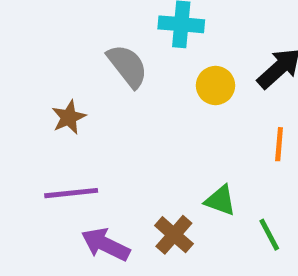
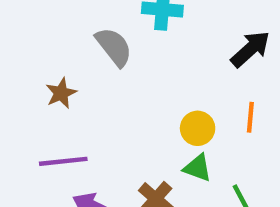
yellow circle: (215, 85) -> (198, 128), moved

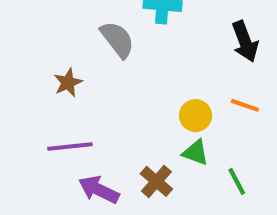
black arrow: (250, 49) -> (245, 41), turned 111
orange line: (250, 117) -> (245, 105), turned -76

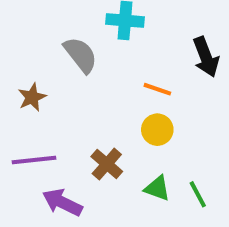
orange line: (245, 105) -> (157, 89), moved
green triangle: (196, 153) -> (157, 188), moved
brown cross: (156, 181) -> (107, 164), moved

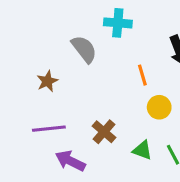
orange line: (157, 89) -> (142, 75), turned 55
yellow circle: (157, 130) -> (159, 107), moved

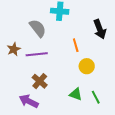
purple line: (49, 129) -> (37, 54), moved
brown cross: (104, 132) -> (40, 81), moved

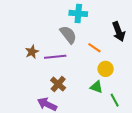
gray semicircle: (38, 28) -> (68, 35), moved
orange line: (76, 45) -> (94, 48), turned -40
green triangle: (76, 94) -> (96, 87), moved

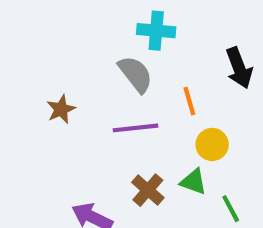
orange line: (94, 48) -> (189, 101), turned 40
purple line: (55, 57) -> (135, 128), moved
brown cross: (58, 84) -> (148, 190), moved

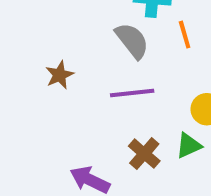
orange line: (189, 101) -> (185, 35), moved
green triangle: (193, 182) -> (189, 145), turned -44

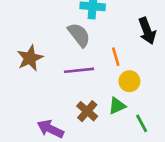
orange line: (185, 35) -> (116, 57), moved
brown star: (60, 75) -> (30, 58), size x1.4

